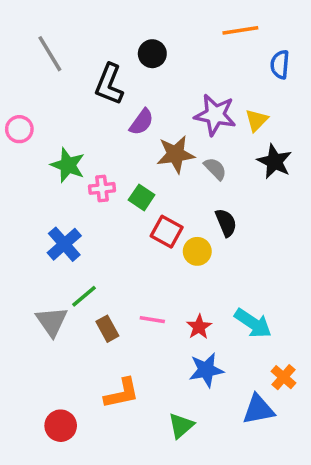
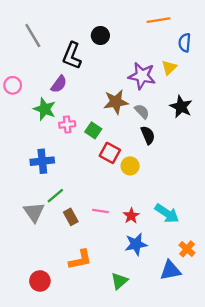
yellow triangle: (257, 120) -> (169, 68), moved
purple semicircle: (142, 122) -> (59, 84), moved
black semicircle: (226, 223) -> (148, 135), moved
blue cross: (64, 244) -> (42, 161), turned 35

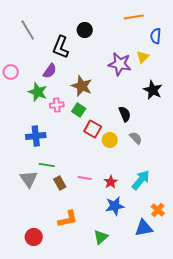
brown star: (116, 102) -> (82, 86), moved, turned 30
gray semicircle: (142, 111) -> (136, 138), moved
green line: (55, 196) -> (47, 165), turned 49
cyan arrow: (167, 213) -> (141, 180), turned -85

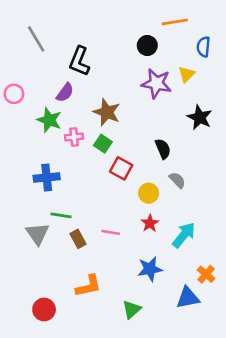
black circle: (85, 30) -> (147, 45), moved
yellow circle: (110, 140) -> (149, 193), moved
red star: (111, 182) -> (150, 223), moved

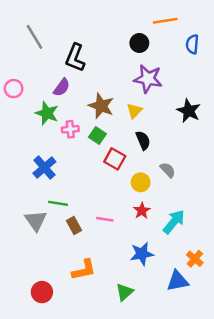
yellow triangle: (186, 74) -> (134, 111), moved
black semicircle: (163, 149) -> (143, 140), moved
blue cross: (47, 177) -> (44, 168), turned -35

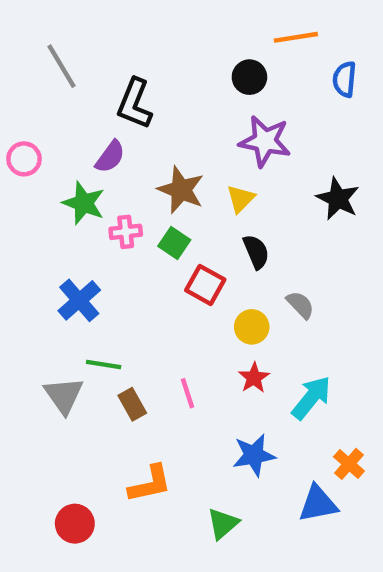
pink line: (105, 219) -> (188, 393), turned 63

